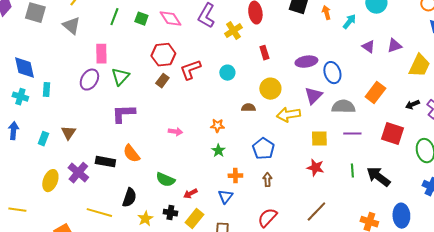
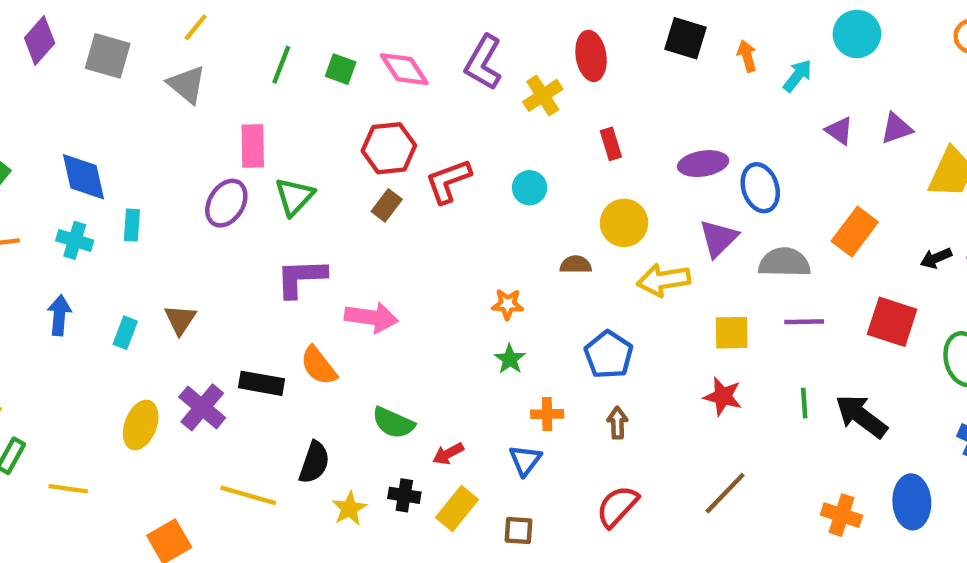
pink arrow: (175, 132) -> (371, 317), moved, size x1.6

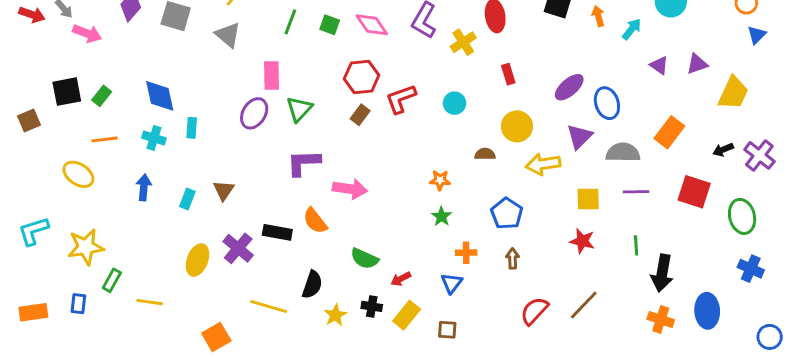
purple ellipse: (703, 164) -> (569, 87), turned -32
black arrow: (861, 416) -> (662, 273), moved, turned -117
red semicircle: (617, 506) -> (534, 311), moved

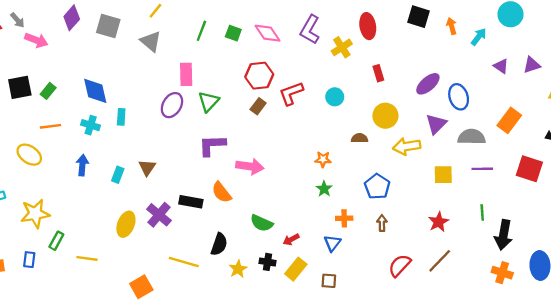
red star: (582, 241) -> (439, 222), moved, turned 30

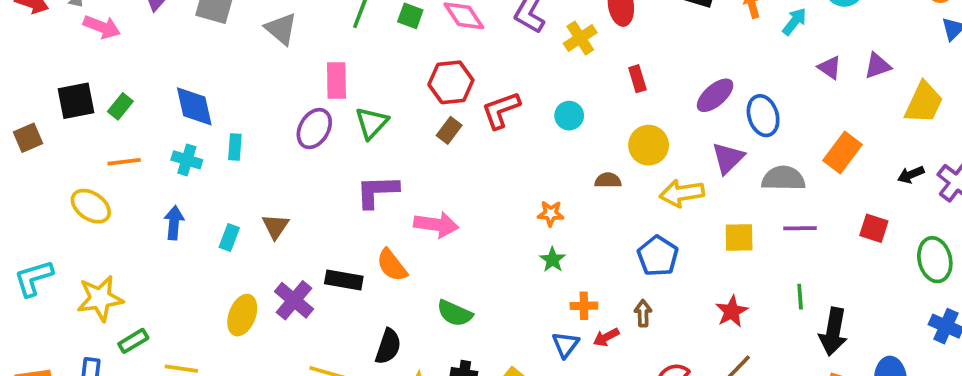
red square: (529, 169) -> (874, 228), size x0.7
blue pentagon: (377, 186) -> (658, 256), moved
red arrow: (291, 240) -> (606, 337), moved
green rectangle: (56, 241) -> (133, 341), turned 30

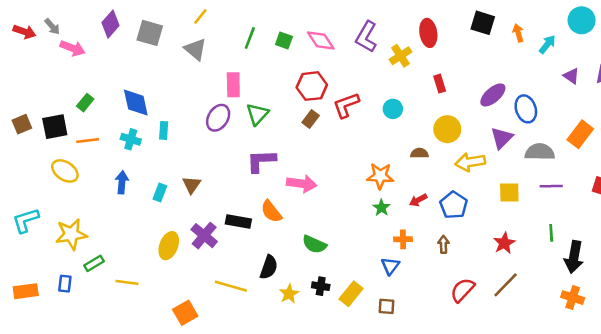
black square: (76, 101) -> (55, 127), moved
orange star: (551, 213) -> (380, 176), size x1.5
red arrow: (606, 337) -> (418, 200), moved

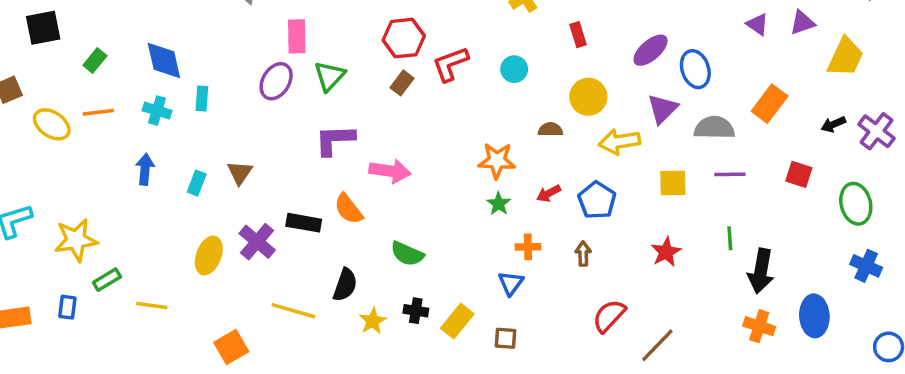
black square: (55, 127) -> (43, 28), moved
yellow ellipse: (65, 171) -> (52, 124), moved
brown line: (506, 285) -> (657, 345), moved

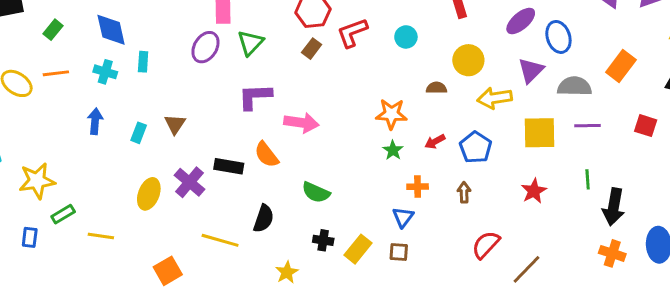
yellow square: (673, 183) -> (540, 133), size x1.4
yellow star: (373, 321) -> (287, 272), moved
brown square: (506, 338) -> (399, 252), moved

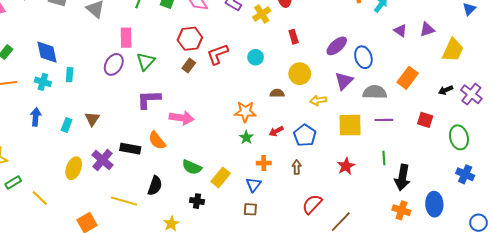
yellow arrow: (495, 98) -> (318, 100), size x0.7
yellow line: (101, 236) -> (40, 198), turned 36
yellow rectangle: (358, 249) -> (221, 177), moved

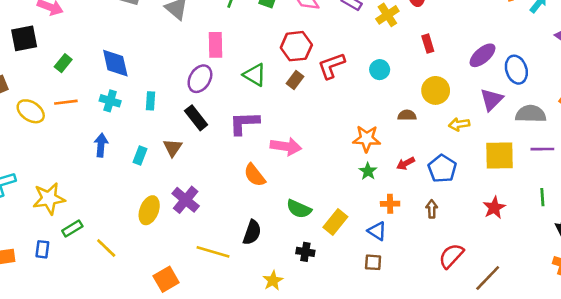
green triangle: (146, 61) -> (255, 75), moved, turned -42
cyan rectangle: (70, 75) -> (150, 101), moved
black rectangle: (130, 149) -> (196, 118), moved, turned 42
blue triangle: (253, 185) -> (377, 231), turned -35

